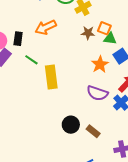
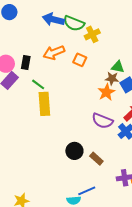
orange square: (104, 28) -> (80, 60), moved
brown star: (88, 33) -> (112, 79), moved
yellow rectangle: (51, 77) -> (44, 104), moved

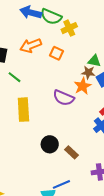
yellow rectangle: (44, 104) -> (23, 110), moved
purple semicircle: (102, 121) -> (64, 98), moved

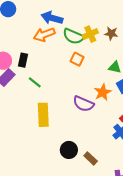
green semicircle: (51, 17) -> (73, 36), moved
orange arrow: (31, 46) -> (44, 35), moved
brown star: (88, 72) -> (111, 33), moved

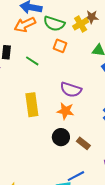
yellow cross: (90, 34) -> (81, 24), moved
green line: (35, 82) -> (32, 61), moved
orange star: (103, 92) -> (65, 111), moved, turned -30

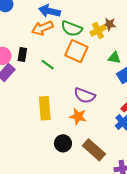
orange square: (60, 46) -> (76, 51), size x1.6
black circle: (61, 137) -> (63, 143), moved
brown rectangle: (83, 143) -> (94, 150), size x1.6

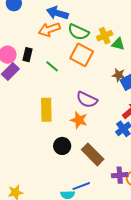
brown star: (109, 24) -> (119, 75), moved
green triangle: (114, 58) -> (118, 44), moved

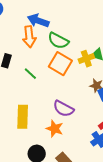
orange arrow: (49, 29) -> (29, 37), turned -80
yellow cross: (105, 36) -> (86, 59), moved

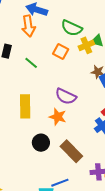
green semicircle: (58, 41) -> (72, 28), moved
orange square: (60, 64) -> (61, 52), size x0.7

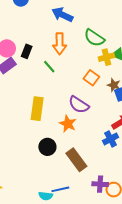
orange arrow: (28, 26) -> (60, 44), moved
orange square: (61, 52) -> (91, 78), moved

